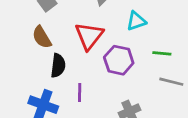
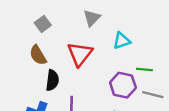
purple hexagon: (119, 60) -> (123, 85), moved

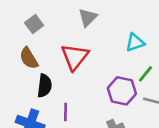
cyan triangle: (122, 41) -> (135, 42), moved
green line: (144, 69) -> (145, 74), turned -56

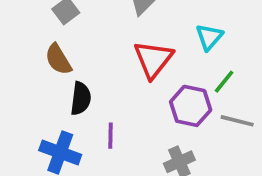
cyan triangle: (135, 42) -> (209, 37), turned -30
red triangle: (75, 57) -> (153, 59), moved

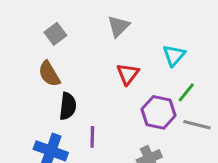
red triangle: (153, 59) -> (128, 74), size x0.7

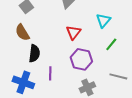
purple hexagon: (159, 112) -> (81, 59), moved
gray line: (197, 125) -> (118, 76), moved

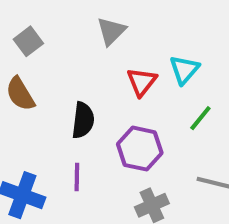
red triangle: (73, 32) -> (142, 82), moved
black semicircle: (34, 53) -> (83, 120), moved

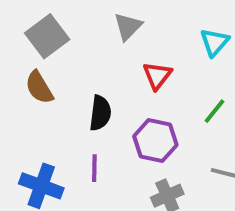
gray square: (28, 41) -> (47, 36), size x1.5
cyan triangle: (184, 70) -> (214, 42), moved

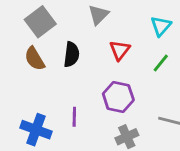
green line: (214, 111) -> (161, 63), moved
black semicircle: (100, 113) -> (71, 54), moved

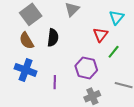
red triangle: (120, 50) -> (100, 35), moved
green line: (161, 63) -> (114, 52), moved
blue cross: (36, 130) -> (26, 70), moved

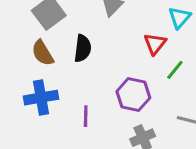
blue cross: (26, 70) -> (41, 98), turned -30

